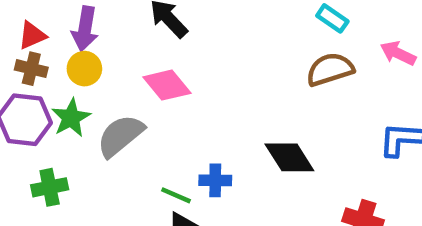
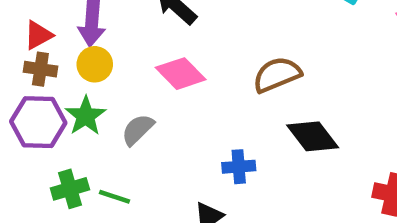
brown semicircle: (330, 69) -> (277, 75), moved
gray semicircle: (120, 136) -> (138, 130), size x0.7
green line: (176, 195) -> (114, 197), moved

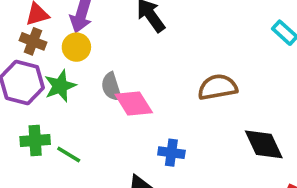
pink diamond: (181, 74) -> (134, 103), moved
gray semicircle: (138, 130) -> (111, 87), moved, turned -76
black diamond: (313, 136) -> (264, 144), moved

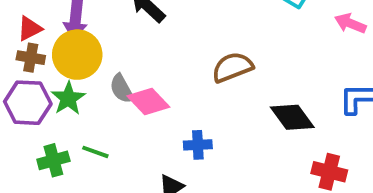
yellow circle: (76, 47) -> (77, 55), size x1.6
green line: (69, 154) -> (95, 152), moved

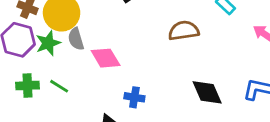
brown semicircle: (232, 67) -> (184, 31), moved
gray semicircle: (122, 89) -> (76, 39), moved

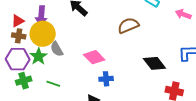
pink diamond: (106, 58) -> (94, 57), moved
green cross: (28, 86) -> (24, 81), moved

